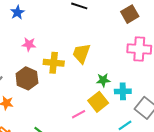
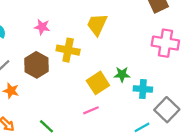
yellow trapezoid: (81, 53) -> (97, 25), moved
yellow square: (98, 102) -> (98, 83), moved

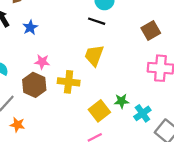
brown hexagon: (37, 65) -> (34, 85), moved
cyan cross: (143, 89) -> (142, 113), turned -35

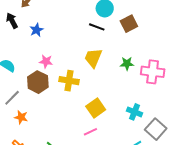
brown square: (151, 30) -> (129, 24), moved
green star: (122, 101) -> (127, 64), moved
cyan cross: (142, 113) -> (135, 112), turned -35

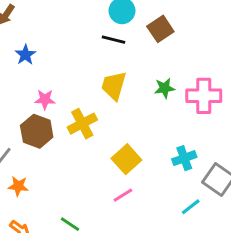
yellow cross: (69, 81) -> (82, 124), turned -30
cyan cross: (135, 112) -> (184, 158), turned -35

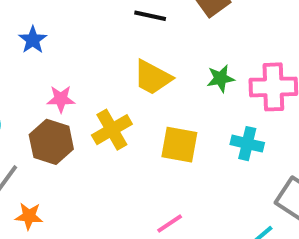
yellow trapezoid: (114, 86) -> (153, 77), turned -76
cyan cross: (184, 158) -> (247, 144), moved, turned 35
yellow square: (126, 159) -> (179, 145), moved, turned -36

